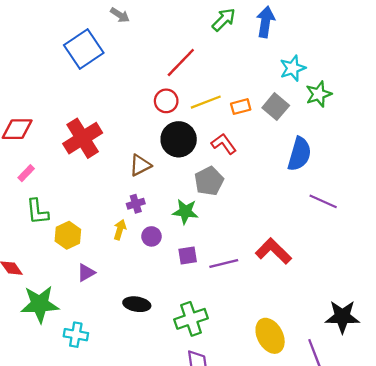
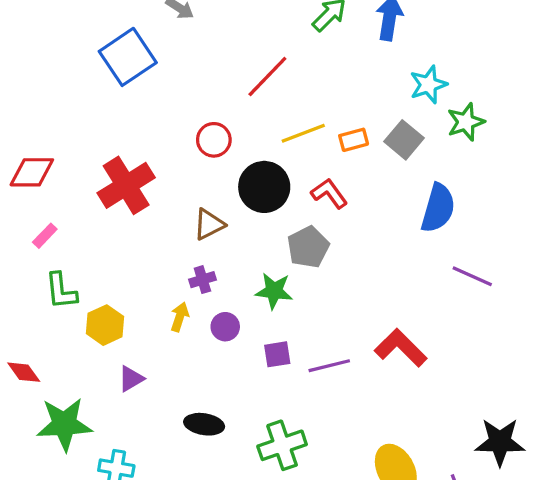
red circle: (166, 101) -> (214, 140), moved

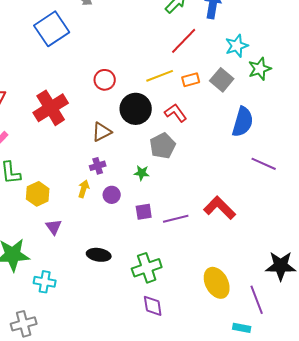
red line: (267, 76) -> (184, 41), moved
green star: (274, 291) -> (142, 173), size x0.7
purple triangle: (131, 379) -> (54, 227), turned -36

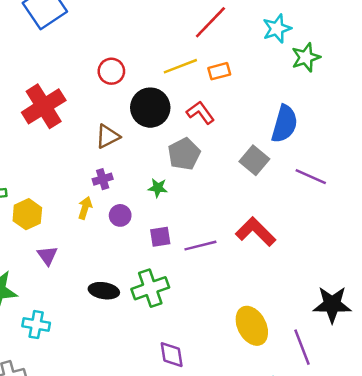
gray square: (222, 80) -> (254, 160), moved
green cross: (147, 268) -> (150, 288), moved

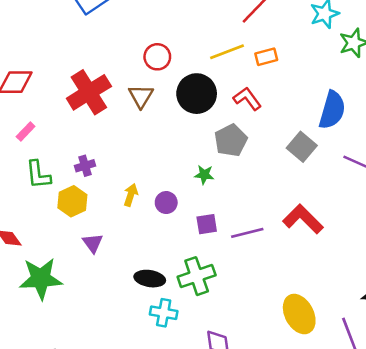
brown triangle: (108, 136) -> (141, 96), moved, turned -32
purple cross: (103, 179) -> (85, 166), moved
cyan cross: (36, 325) -> (164, 313), moved

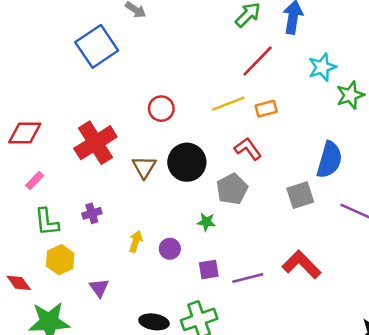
black circle: (197, 94) -> (187, 162), moved
brown triangle: (141, 96) -> (144, 167), moved
gray square: (302, 147) -> (300, 195), turned 32
yellow hexagon: (72, 201) -> (60, 260), moved

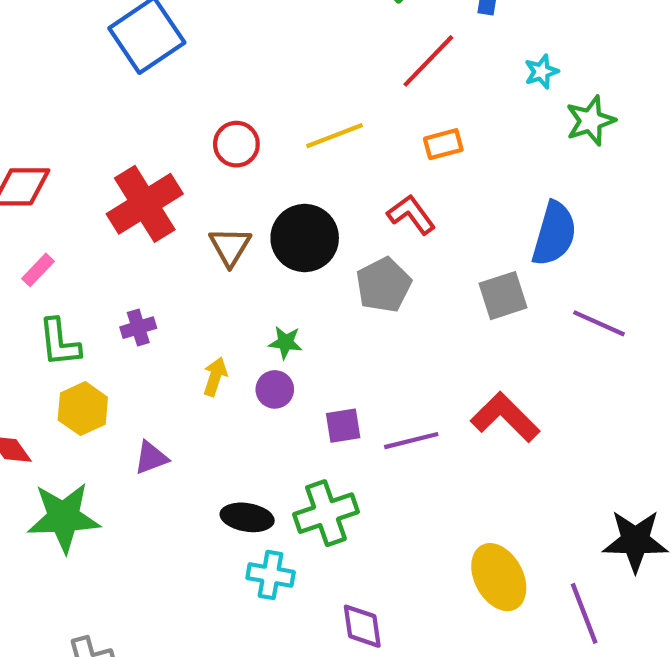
cyan star: (322, 67) -> (541, 72), size x0.7
yellow line: (228, 104) -> (335, 136), moved
red circle: (161, 109) -> (236, 144), moved
green star: (206, 222) -> (285, 342), moved
purple triangle: (99, 288) -> (151, 458), turned 45

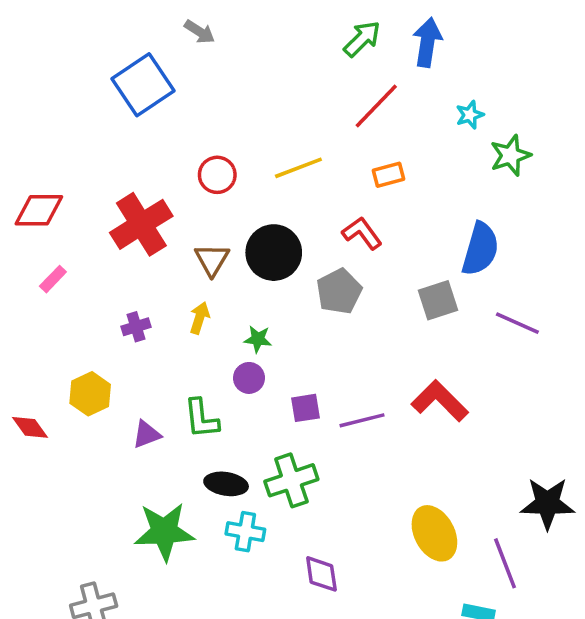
green L-shape: (59, 342) -> (201, 419), moved
yellow arrow: (215, 377) -> (200, 318), moved
green star: (64, 517) -> (164, 532), moved

